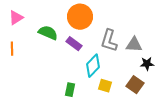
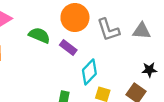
gray L-shape: (109, 41) -> (108, 30), moved, turned -35
gray triangle: (134, 45) -> (142, 31), moved

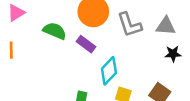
black star: (149, 70) -> (173, 54), moved

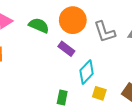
green semicircle: (55, 31) -> (39, 25), moved

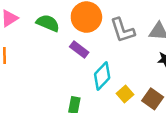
yellow square: (99, 93) -> (125, 94), moved, turned 32

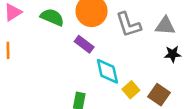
cyan diamond: (102, 76) -> (107, 71), turned -56

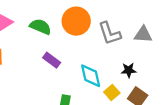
purple rectangle: (84, 44) -> (52, 60), moved
black star: (173, 54) -> (129, 70), moved

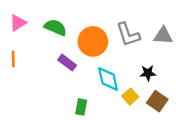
orange circle: (76, 21) -> (93, 41), moved

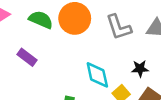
orange circle: (93, 41) -> (75, 18), moved
purple rectangle: (67, 63) -> (27, 57), moved

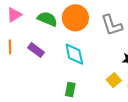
cyan diamond: (97, 75) -> (74, 54), moved

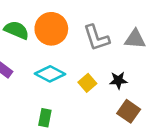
cyan diamond: (74, 54) -> (50, 74), turned -50
yellow square: (114, 80) -> (87, 83), moved

